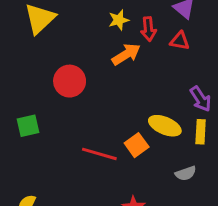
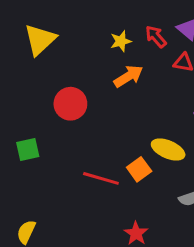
red arrow: (148, 29) -> (156, 37), moved, turned 145

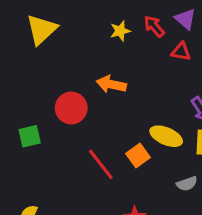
orange arrow: (128, 76) -> (111, 84), moved, turned -136
red circle: (70, 104) -> (71, 108), moved
red line: (101, 178) -> (101, 164), turned 36

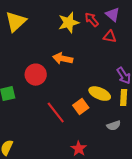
yellow star: (120, 31) -> (69, 23), size x1.5

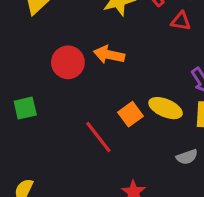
red circle: (36, 75) -> (68, 62), moved
orange square: (81, 107) -> (130, 114), moved

